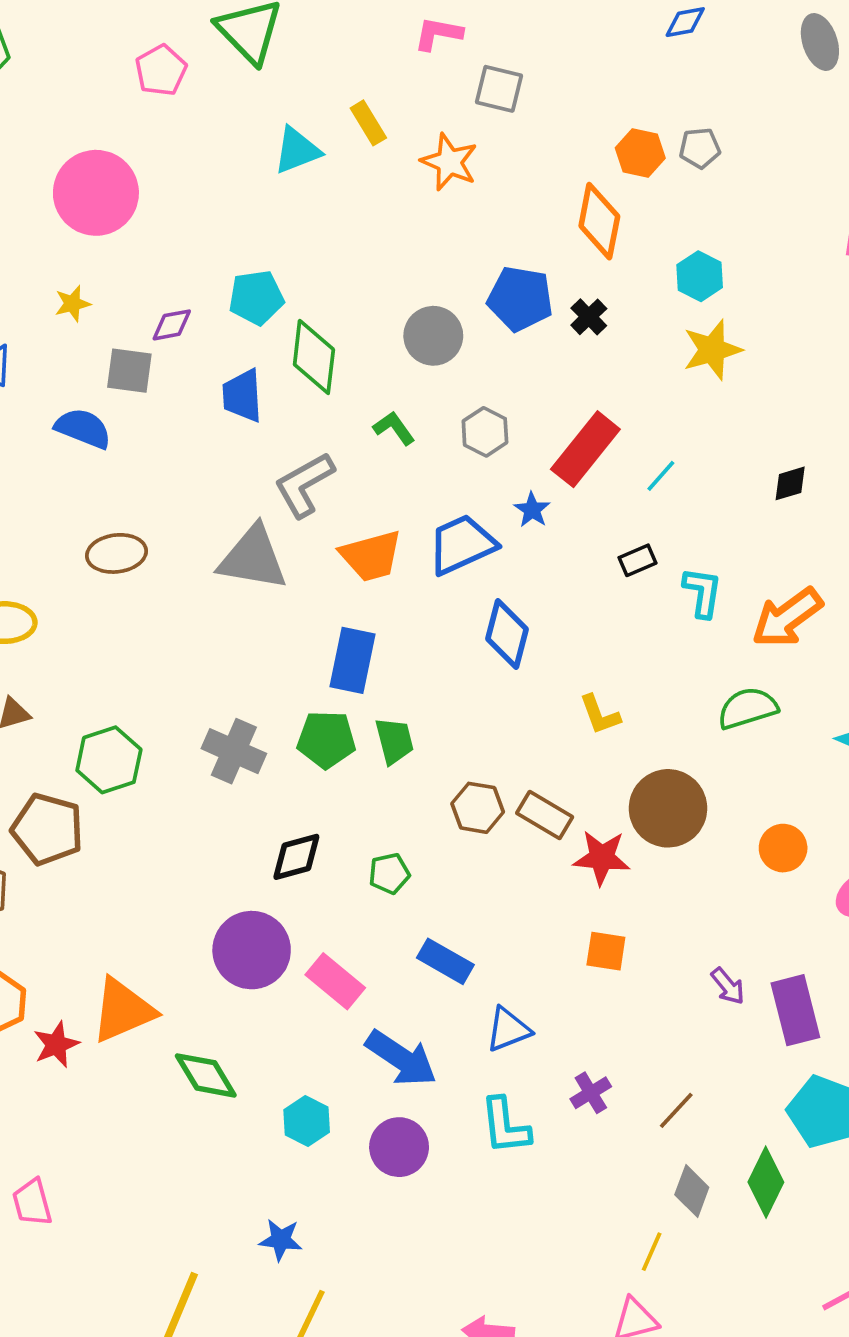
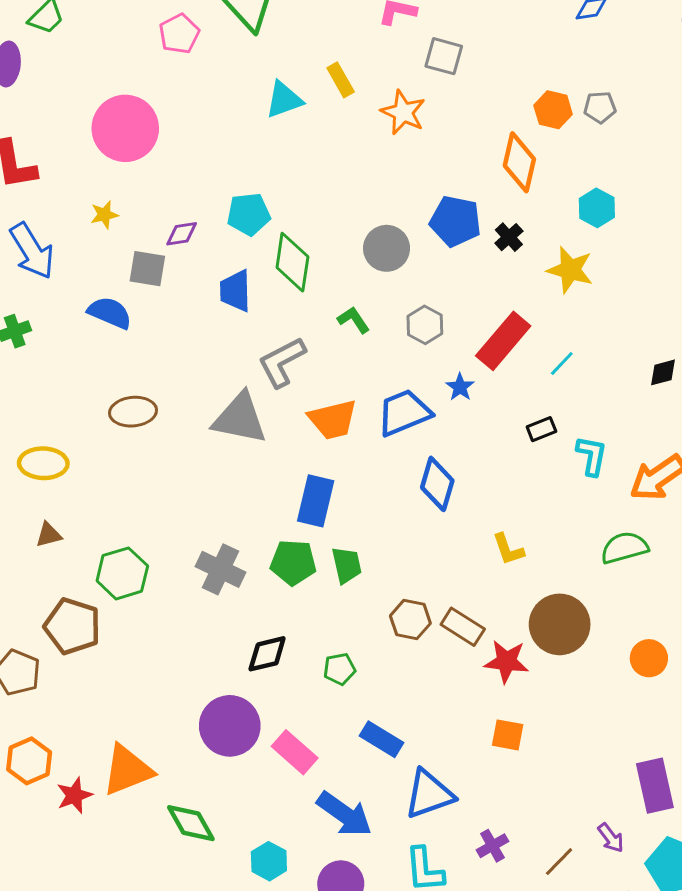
yellow star: (712, 350) -> (570, 270), moved, turned 30
purple arrow: (728, 986) -> (611, 838), moved
blue triangle: (508, 1029) -> (429, 794), size x1.4

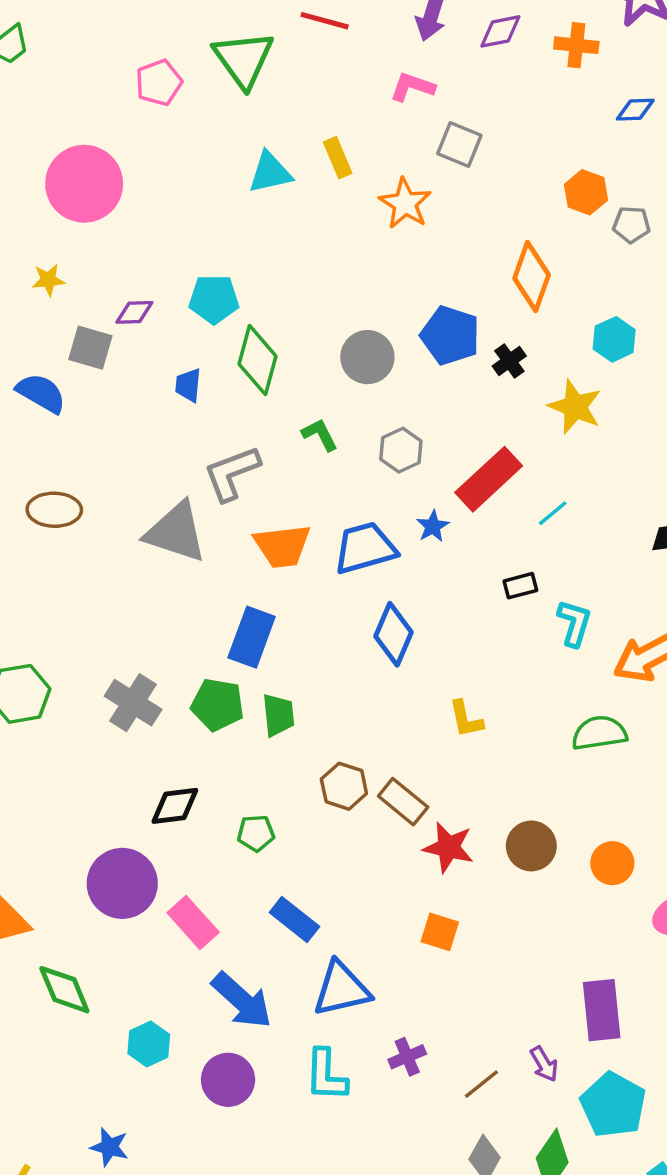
orange hexagon: (553, 110) -> (586, 192), moved
blue trapezoid: (235, 291) -> (188, 385), size x0.7
brown circle: (560, 624) -> (531, 846), moved, size x0.7

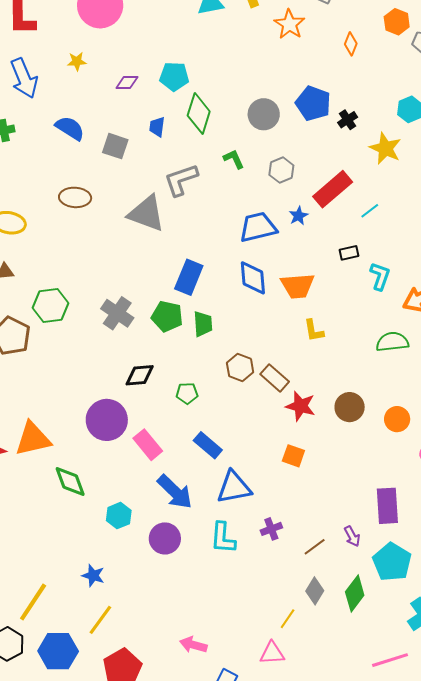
orange diamond: (532, 277) -> (351, 44), moved, size x0.6
gray square: (90, 348) -> (115, 146), moved
orange trapezoid: (282, 546) -> (298, 286), moved
blue diamond: (393, 634) -> (253, 278), moved, turned -30

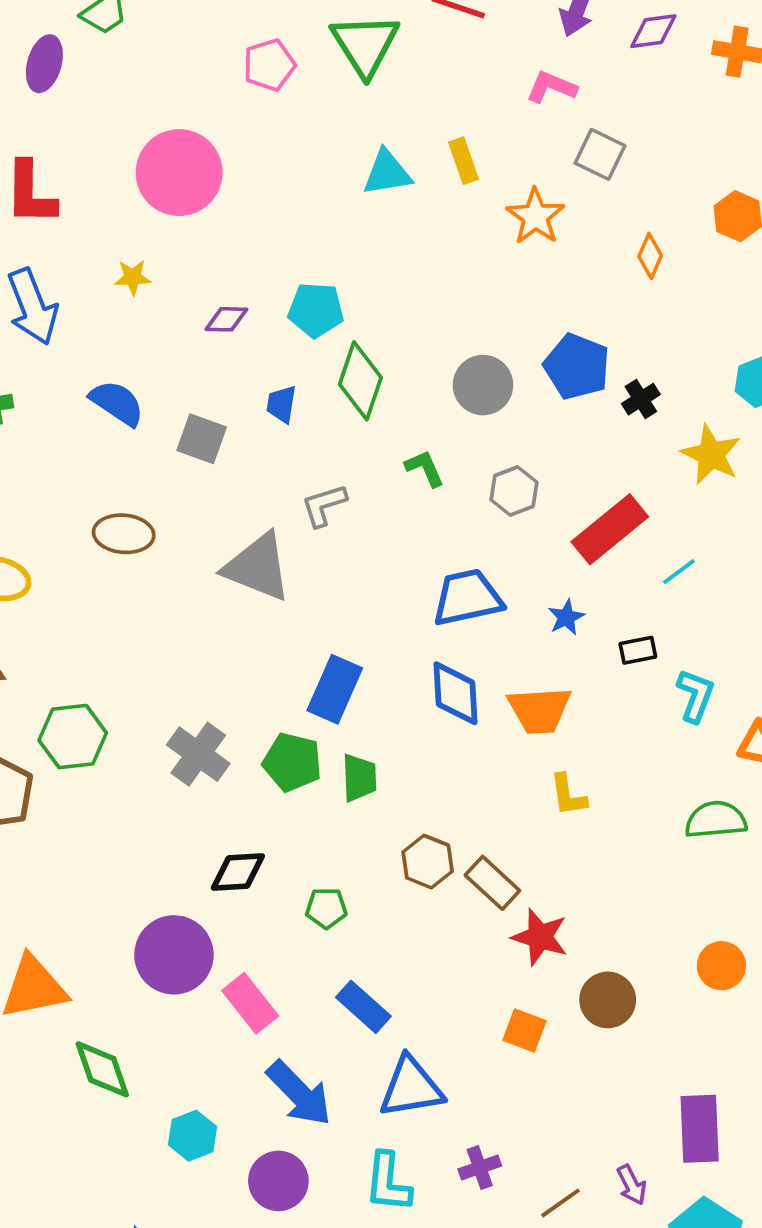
gray L-shape: (181, 180) -> (324, 505), size x0.7
blue star: (298, 216) -> (566, 617), moved
brown circle: (350, 407) -> (608, 1000), moved

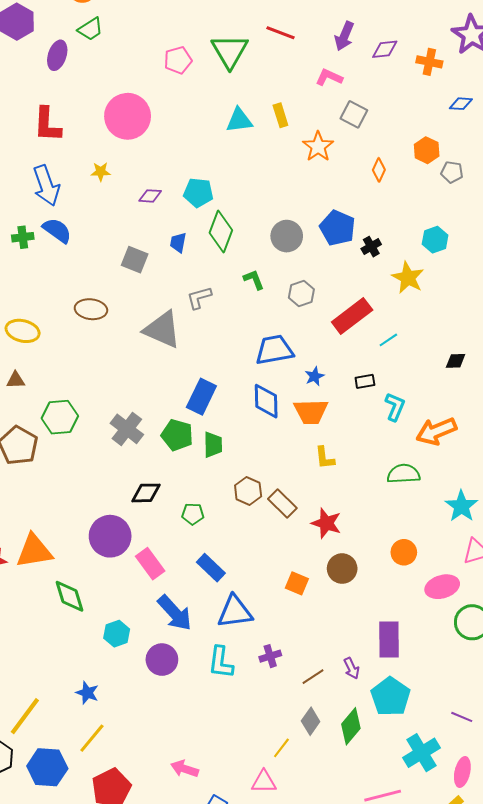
blue semicircle: (117, 403) -> (57, 230), moved
blue star: (566, 617) -> (314, 376), moved
red star: (540, 937) -> (326, 523), moved

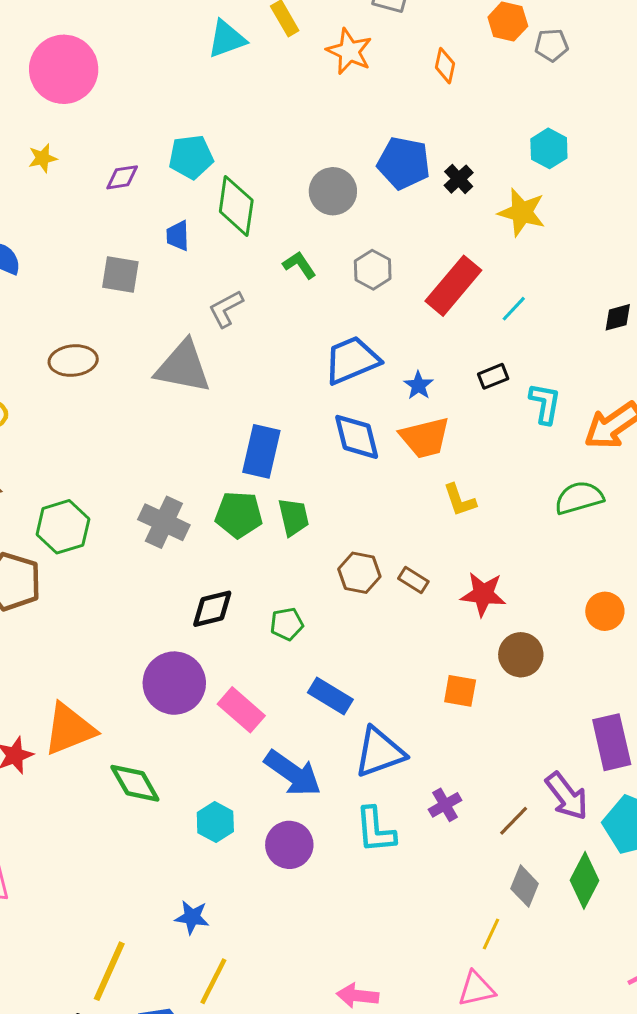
brown rectangle: (282, 504) -> (413, 580), size x0.7
purple arrow: (352, 668) -> (567, 796), size x1.6

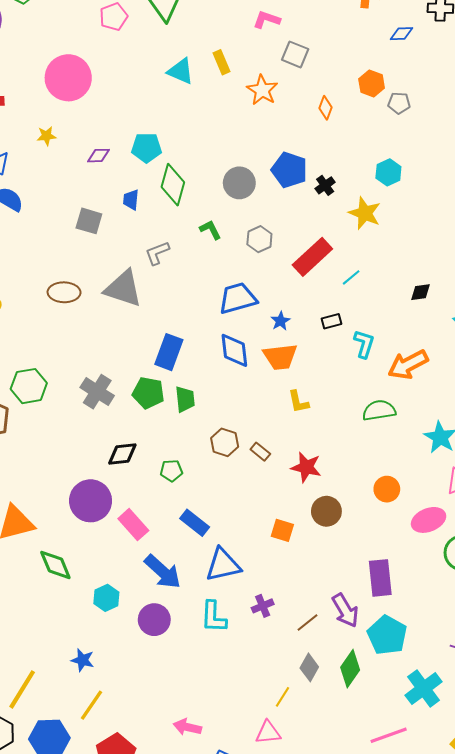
cyan triangle: (227, 39) -> (181, 71), turned 36
brown ellipse: (73, 361) -> (64, 292), moved

